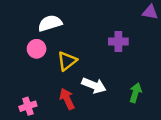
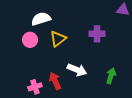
yellow triangle: (67, 61) -> (58, 39), moved
pink cross: (28, 106) -> (35, 87), moved

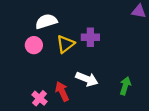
purple cross: (97, 34) -> (90, 37), moved
pink cross: (35, 87) -> (40, 98), turned -32

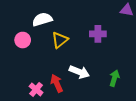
purple cross: (90, 37) -> (98, 34), moved
pink circle: (34, 45) -> (23, 40), moved

